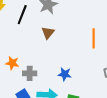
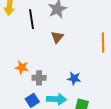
black line: (22, 15) -> (31, 19), turned -30

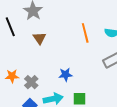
gray cross: (39, 78) -> (31, 82), turned -32

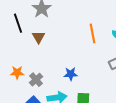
brown triangle: (39, 38) -> (39, 37), moved

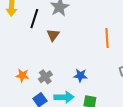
black line: (18, 23) -> (34, 19), turned 30
orange star: (17, 73) -> (22, 75), moved

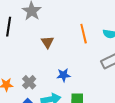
brown triangle: (53, 35) -> (47, 42), moved

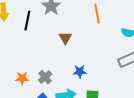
orange line: (84, 34) -> (97, 14), moved

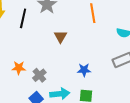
blue star: (80, 72) -> (84, 70), moved
orange star: (22, 78) -> (19, 68), moved

